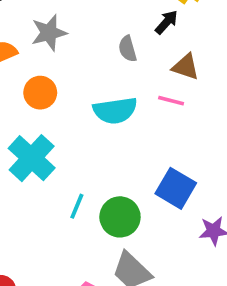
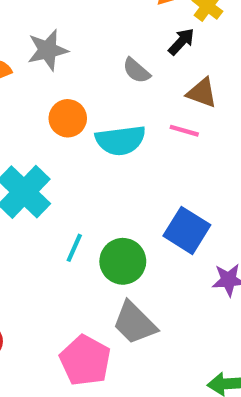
gray semicircle: (128, 49) -> (136, 71), turned -35
orange circle: (40, 93) -> (68, 118), moved

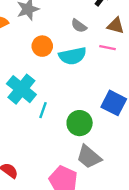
gray semicircle: (136, 71) -> (79, 26), moved
cyan line: (74, 248) -> (43, 110), moved

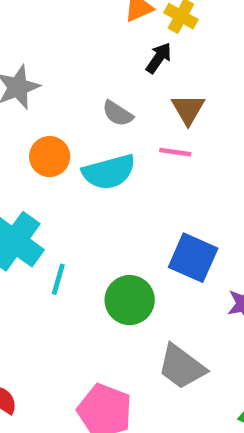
brown triangle: (116, 26) -> (188, 109), turned 48
gray trapezoid: (89, 157) -> (182, 367), moved

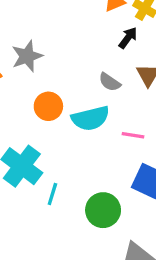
gray semicircle: (118, 114) -> (110, 82), moved
pink line: (175, 152) -> (133, 135), moved

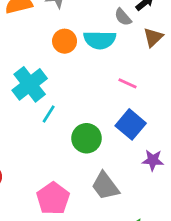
gray semicircle: (110, 82) -> (123, 17), moved
cyan semicircle: (90, 118) -> (100, 40), moved

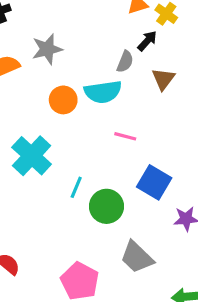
gray semicircle: (123, 17) -> (125, 62), turned -108
pink line: (127, 83) -> (125, 136), moved
cyan line: (49, 114) -> (76, 187), moved

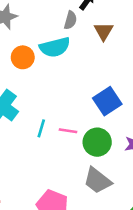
pink line: (125, 136) -> (68, 131), moved
blue square: (154, 182) -> (107, 101), moved, turned 32
green circle: (106, 206) -> (97, 142), moved

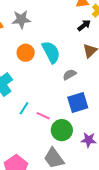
gray semicircle: (70, 20) -> (69, 75), moved, turned -152
cyan semicircle: (55, 47) -> (51, 52), turned -120

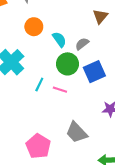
cyan semicircle: (51, 52) -> (59, 39), moved, size x0.7
green circle: (62, 130) -> (67, 64), moved

